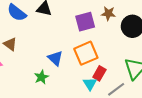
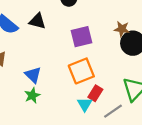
brown star: (108, 13) -> (122, 29), moved
blue triangle: (55, 58) -> (33, 75), moved

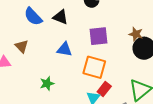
orange square: (81, 71) -> (94, 67), turned 30
blue triangle: (33, 75) -> (64, 49), moved, turned -42

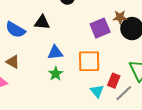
purple square: (98, 36) -> (100, 28), moved
green star: (47, 83) -> (56, 74), moved
red rectangle: (104, 89) -> (114, 81), moved

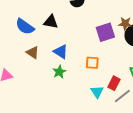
blue triangle: (55, 53) -> (61, 52), turned 35
orange square: (89, 61) -> (92, 63), size x0.6
brown triangle: (13, 62) -> (33, 52), moved

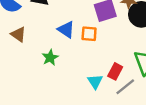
blue triangle: (61, 52) -> (66, 30), moved
orange square: (92, 63) -> (89, 34), moved

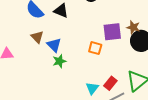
blue triangle: (66, 30) -> (54, 45), moved

